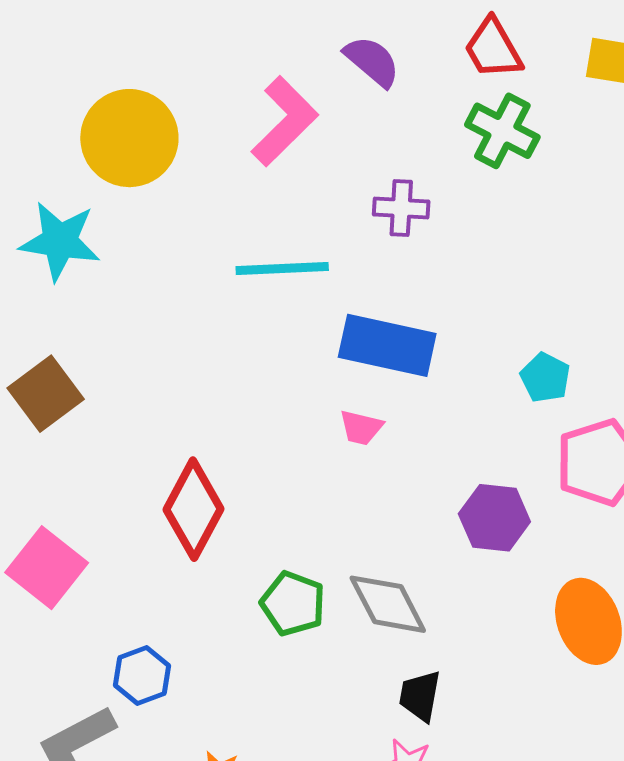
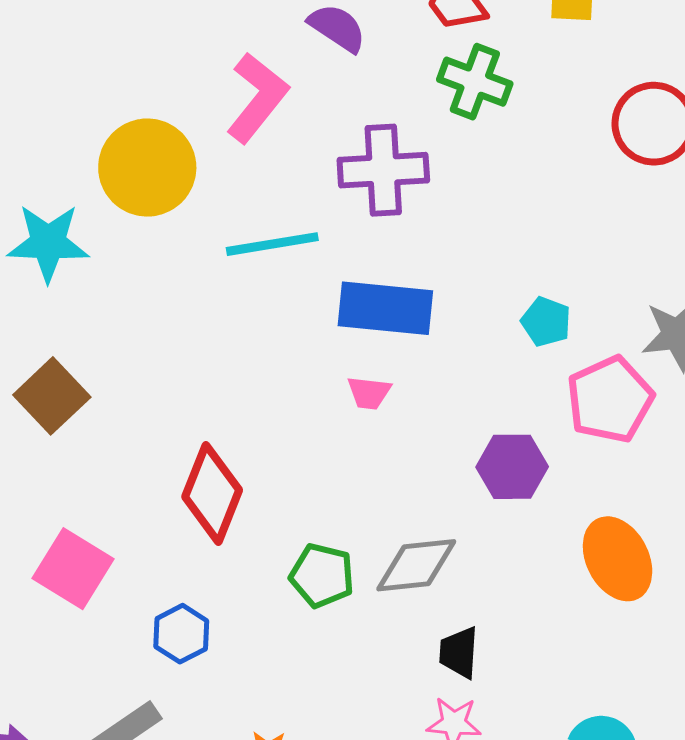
yellow circle: (129, 138) -> (147, 168), moved
purple cross: (401, 208) -> (383, 170), size x1.6
gray diamond: (388, 604) -> (416, 565), turned -62
blue hexagon: (142, 675) -> (181, 634), moved

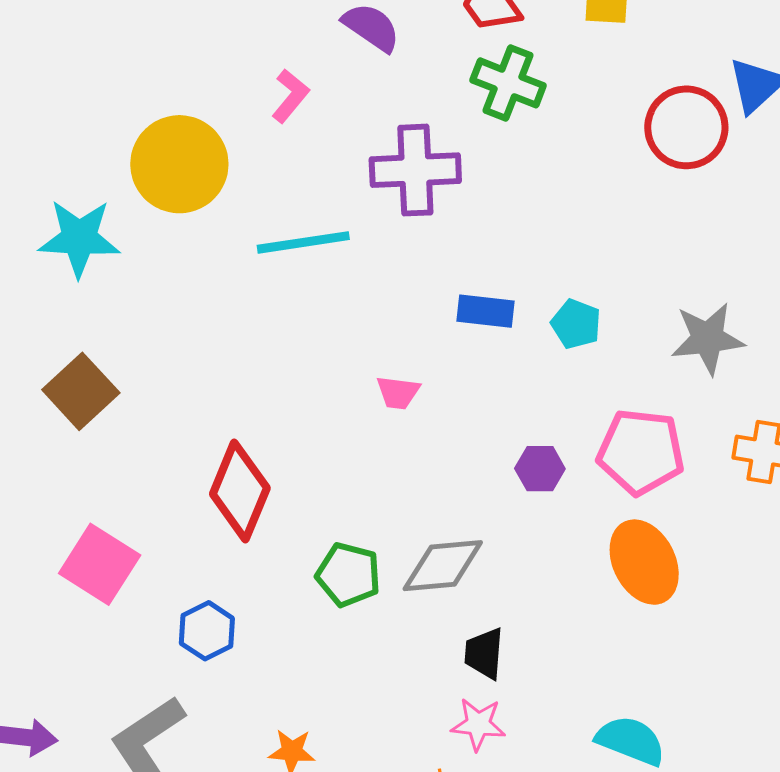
pink L-shape: (257, 98) -> (290, 96), size x0.6
blue rectangle: (385, 308) -> (486, 311), moved, size x0.6
pink pentagon: (610, 400) -> (641, 452), moved, turned 30
purple hexagon: (512, 467) -> (540, 469), size x0.7

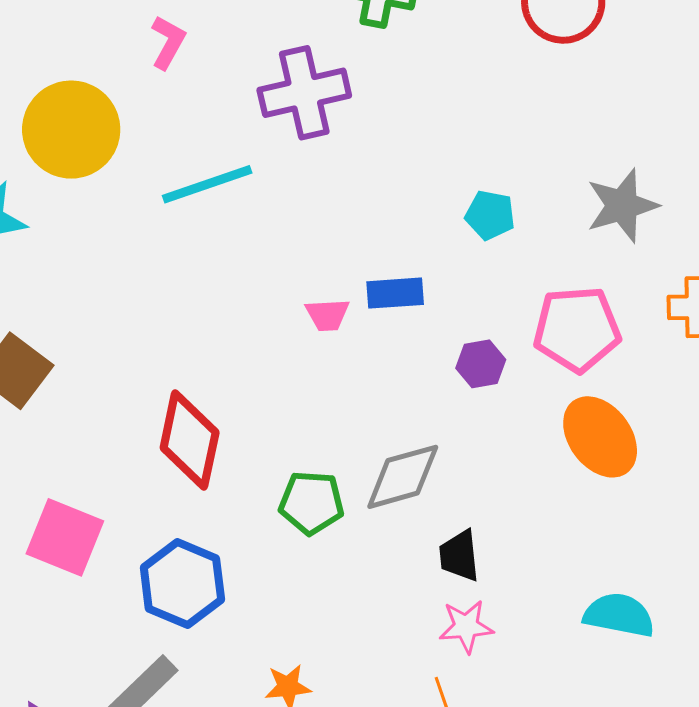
blue rectangle: (486, 311) -> (395, 293), moved
blue hexagon: (207, 631) -> (182, 583), size x1.5

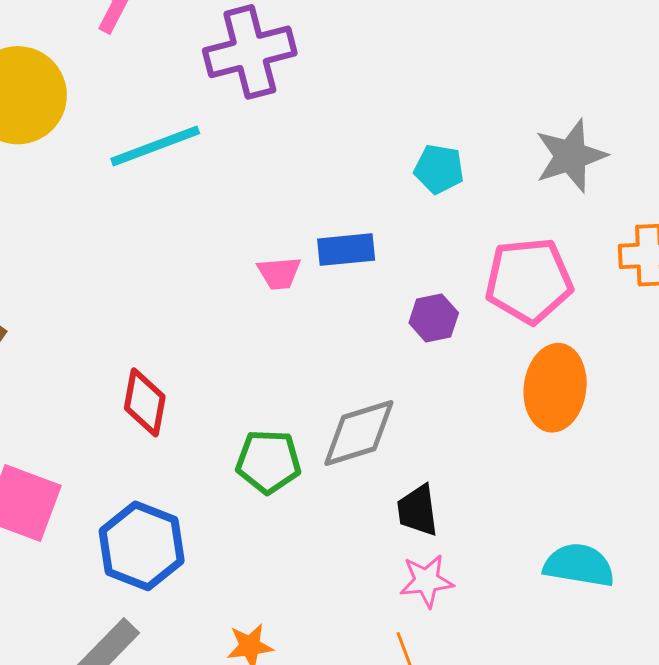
orange ellipse: (600, 437) -> (555, 388), turned 46
red diamond: (190, 440) -> (145, 402), size x0.7

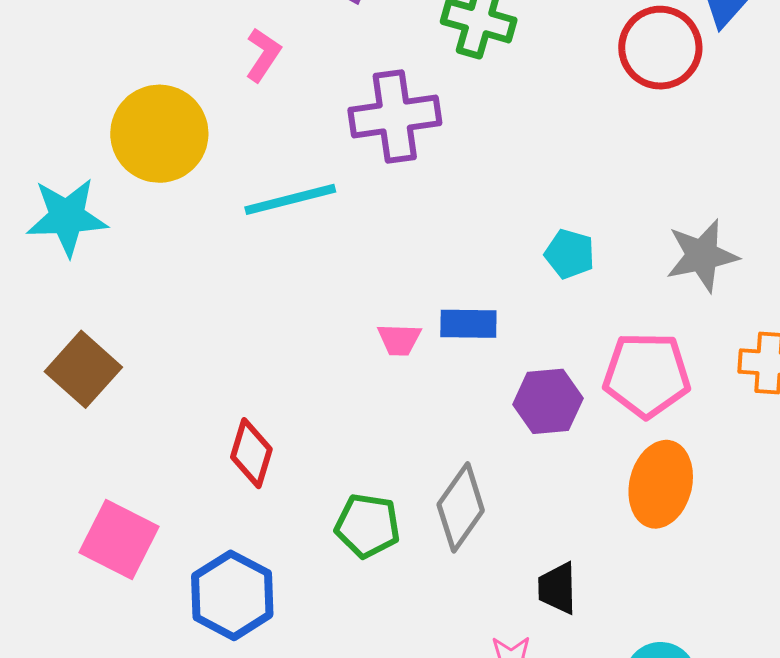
purple hexagon: (434, 318) -> (548, 401), size x1.4
gray diamond: (359, 433) -> (461, 507), turned -44
black trapezoid: (418, 510) -> (557, 588), moved

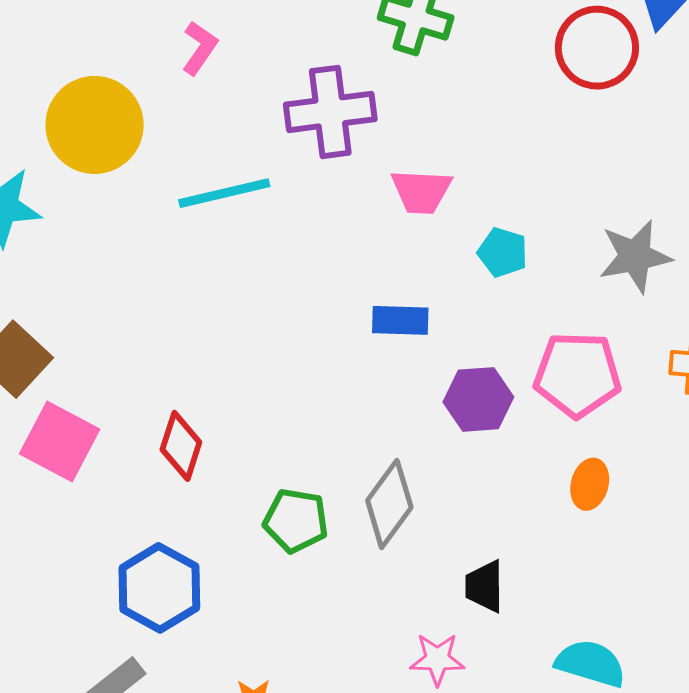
pink trapezoid: (399, 340) -> (421, 191), moved, size x1.4
orange ellipse: (661, 484) -> (590, 484), size x0.6
pink square: (119, 540) -> (60, 442), moved

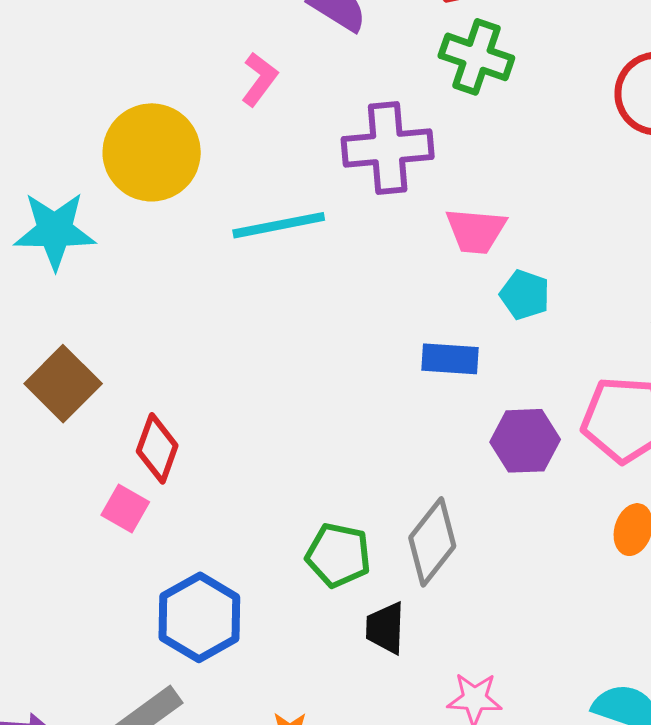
cyan pentagon: (503, 252) -> (525, 295), moved
pink square: (60, 442) -> (125, 508), moved, size x0.6
red diamond: (181, 446) -> (157, 448), moved
black trapezoid: (485, 586) -> (385, 628), moved

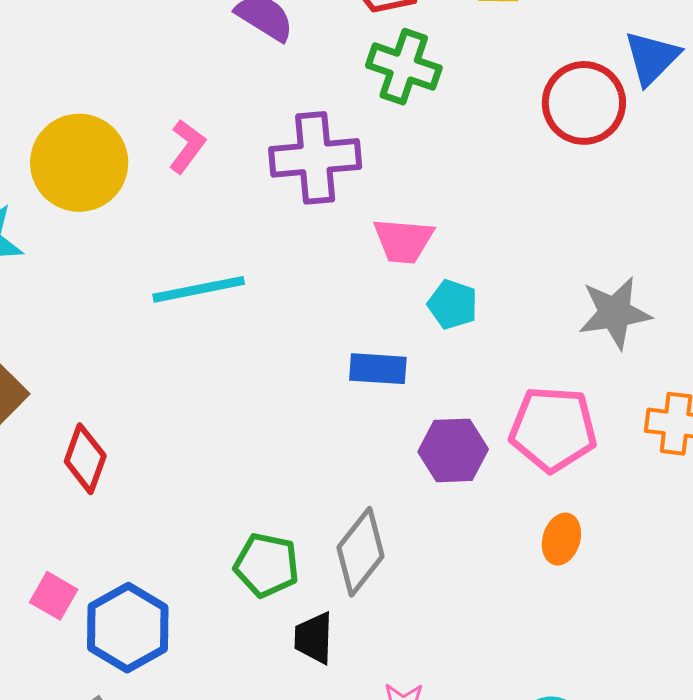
pink L-shape: (259, 79) -> (187, 146), moved
cyan line: (279, 225) -> (199, 289), moved
pink square: (125, 508) -> (54, 596), moved

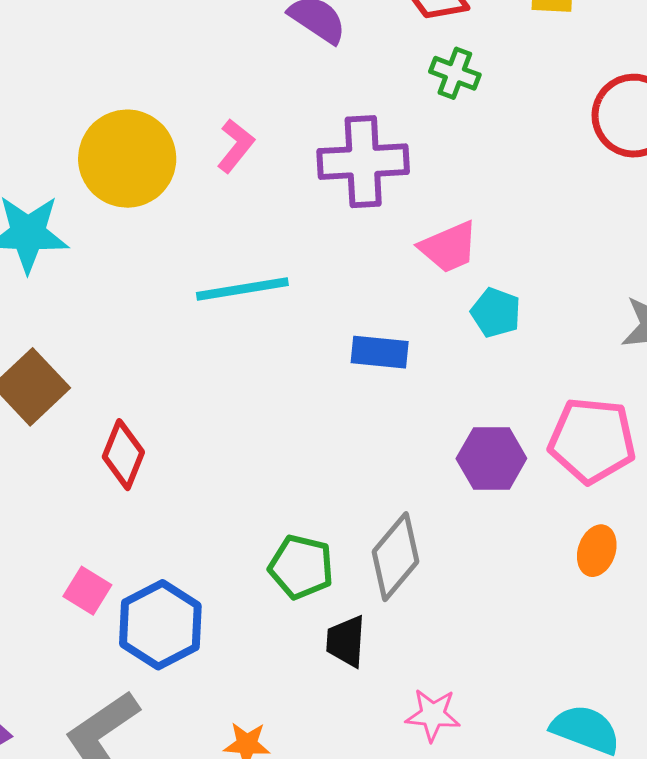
green cross: (404, 67) -> (455, 73), size x0.7
pink trapezoid: (403, 241) -> (449, 247), turned -30
blue rectangle: (378, 369) -> (380, 352), moved

